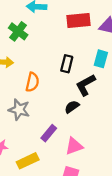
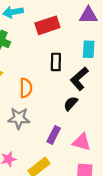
red rectangle: (78, 21) -> (47, 25), moved
pink triangle: (74, 146) -> (82, 142), turned 48

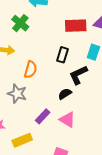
red rectangle: (47, 25) -> (76, 26), moved
pink triangle: (82, 142) -> (67, 120), moved

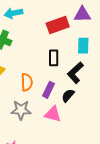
purple rectangle: (43, 116) -> (48, 90), moved
pink triangle: (67, 120) -> (53, 114), moved

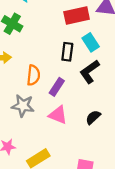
cyan rectangle: (83, 46) -> (91, 42), moved, turned -42
black semicircle: (68, 96) -> (93, 117), moved

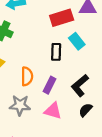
black L-shape: (90, 72) -> (80, 85), moved

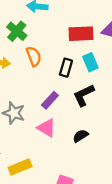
orange semicircle: (27, 76) -> (34, 56), moved, turned -36
black L-shape: (80, 85) -> (84, 95), moved

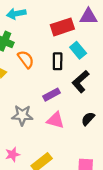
purple rectangle: (50, 100) -> (51, 95), turned 35

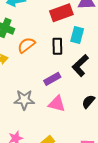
cyan rectangle: (78, 50) -> (77, 35), turned 56
orange semicircle: (26, 59) -> (26, 45), turned -90

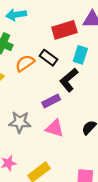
black rectangle: (57, 46) -> (48, 58), moved, turned -56
black L-shape: (80, 65) -> (69, 80), moved

